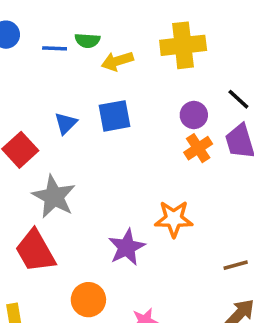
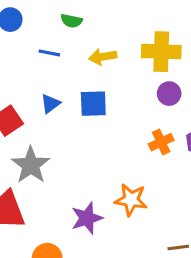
green semicircle: (87, 40) -> (71, 21), moved
blue line: (55, 48) -> (49, 53), moved
purple circle: (194, 115) -> (169, 94), moved

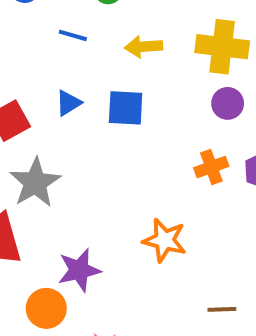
purple star: (87, 218) -> (79, 270), moved

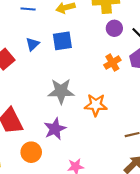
gray star: (35, 183) -> (61, 91), moved, turned -30
orange circle: (46, 308) -> (31, 152), moved

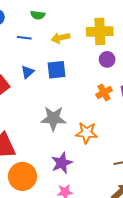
purple star: (55, 129) -> (62, 163), moved
orange circle: (31, 152) -> (22, 176), size x1.4

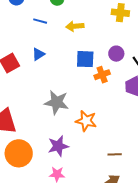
yellow cross: (100, 31) -> (120, 13), moved, size x0.7
blue square: (56, 70) -> (85, 59), moved
orange cross: (104, 93) -> (102, 75), moved

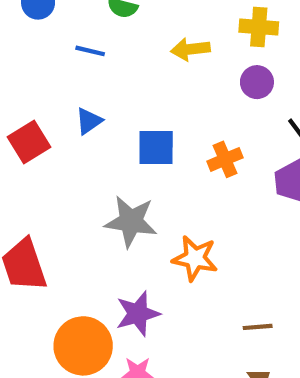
yellow arrow: (75, 26) -> (190, 49), moved
purple circle: (116, 54) -> (257, 82), moved
blue square: (85, 59) -> (156, 148), moved
orange circle: (19, 153) -> (83, 346), moved

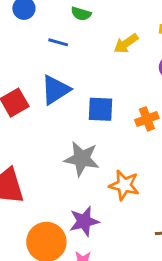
yellow arrow: (190, 49) -> (126, 43), turned -30
blue triangle: (89, 121) -> (56, 90), size x1.6

